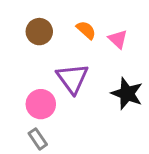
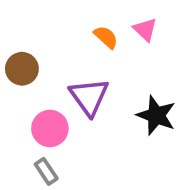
brown circle: (39, 32) -> (22, 69), moved
pink triangle: (118, 39) -> (145, 30), moved

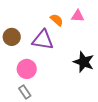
pink triangle: (145, 30) -> (78, 16), turned -40
purple triangle: (89, 97) -> (43, 40), moved, turned -45

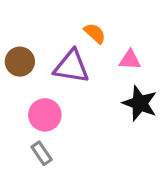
pink triangle: (78, 16) -> (130, 60), moved

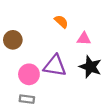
purple triangle: (72, 67) -> (55, 66), moved
gray rectangle: (42, 153) -> (27, 99), turned -48

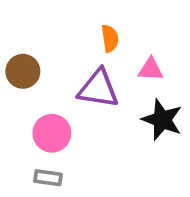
orange semicircle: (61, 22) -> (110, 38), turned 40
purple triangle: (55, 66) -> (98, 89), moved

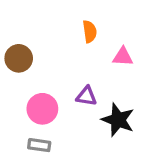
purple triangle: (98, 89) -> (87, 96), moved, size x0.6
black star: (162, 120) -> (118, 120), moved

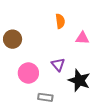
purple triangle: (87, 96) -> (58, 65), turned 40
gray rectangle: (39, 145) -> (45, 97), moved

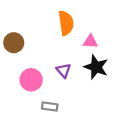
orange semicircle: (60, 21) -> (66, 23), size x1.5
black star: (79, 80) -> (96, 67), moved

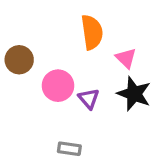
pink triangle: (90, 42) -> (126, 58), turned 42
pink circle: (31, 80) -> (58, 86), moved

